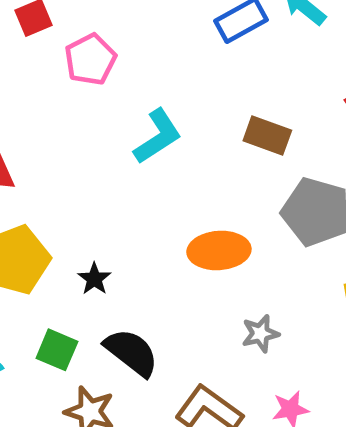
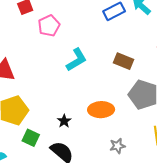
black star: (94, 279) -> (64, 121), moved
green square: (57, 350) -> (31, 138), moved

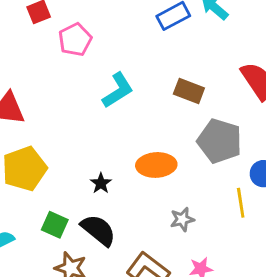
green square: (31, 138) -> (55, 225), moved

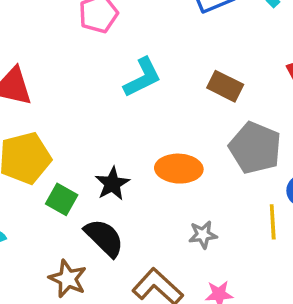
black star: (101, 183) -> (112, 184), size x1.4
green square: (55, 225) -> (62, 199), moved

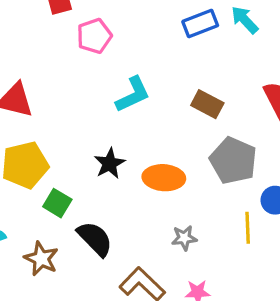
black star: (112, 184) -> (110, 163), moved
brown star: (68, 279) -> (41, 259), moved

